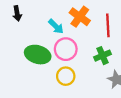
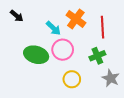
black arrow: (17, 13) -> (17, 16), turned -40
yellow circle: (66, 76) -> (72, 79), moved

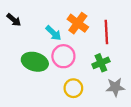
gray star: (111, 78) -> (115, 87), turned -30

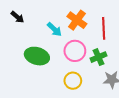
pink circle: (63, 56) -> (75, 51), moved

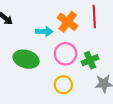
red line: (104, 28) -> (94, 16), moved
cyan arrow: (54, 29) -> (44, 31), turned -42

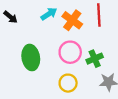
cyan arrow: (44, 31) -> (49, 14), moved, turned -35
green ellipse: (26, 59) -> (31, 57), turned 65

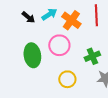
black arrow: (11, 17) -> (28, 17), moved
pink circle: (70, 52) -> (59, 45), moved

